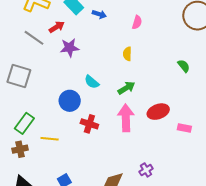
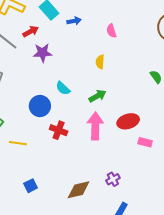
blue arrow: (99, 14) -> (74, 21), turned -32
pink semicircle: (137, 22) -> (111, 31), turned 144
pink rectangle: (184, 128) -> (145, 142), moved

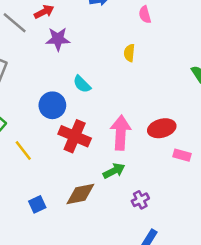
green arrow: (97, 96) -> (114, 171), moved
red cross: (59, 130) -> (75, 136), size x1.4
yellow line: (18, 143) -> (23, 151), turned 42
brown diamond: (79, 190) -> (80, 194), moved

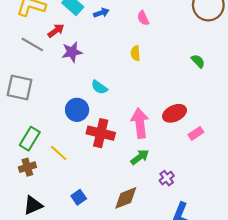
pink rectangle: (182, 155) -> (196, 133), turned -40
brown diamond: (80, 194) -> (126, 198), moved

